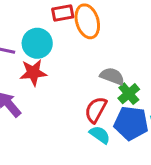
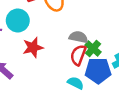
red star: (33, 73) -> (33, 47), moved
red semicircle: (96, 110) -> (78, 55), moved

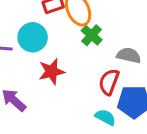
gray semicircle: (78, 37) -> (129, 55), moved
green cross: (93, 49) -> (92, 35), moved

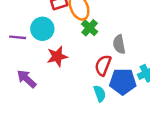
gray semicircle: (129, 55) -> (119, 44), turned -114
cyan semicircle: (105, 117) -> (100, 94), turned 42

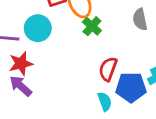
gray semicircle: (119, 44) -> (140, 19), moved
red star: (57, 56) -> (21, 64), moved

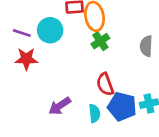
red semicircle: (108, 69) -> (105, 84), turned -55
purple arrow: (21, 86) -> (60, 106), moved, turned -90

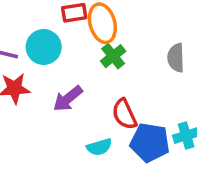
purple arrow: (60, 106) -> (68, 99), moved
cyan semicircle: (94, 113) -> (99, 147), moved, turned 84

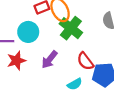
green cross: (113, 56) -> (71, 28), size x1.5

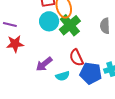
cyan circle: (28, 32) -> (49, 21), moved
purple arrow: (49, 59) -> (44, 64), moved

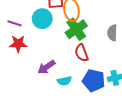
cyan circle: (49, 21) -> (42, 19), moved
red semicircle: (76, 58) -> (82, 53), moved

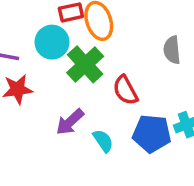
green cross: (76, 29) -> (85, 64), moved
cyan semicircle: (64, 81) -> (103, 141), turned -104

